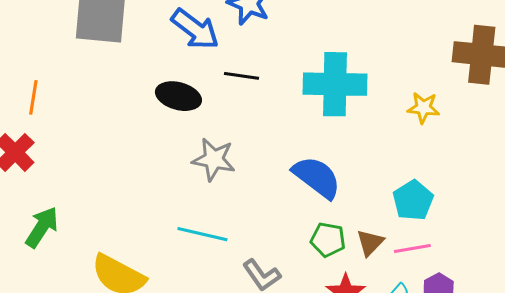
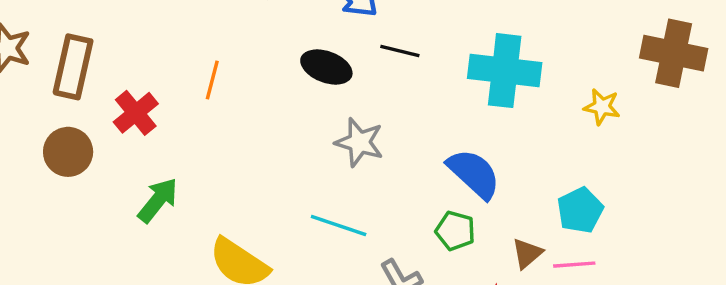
orange line: (33, 97) -> (212, 80), moved
green pentagon: (328, 240) -> (455, 231), moved

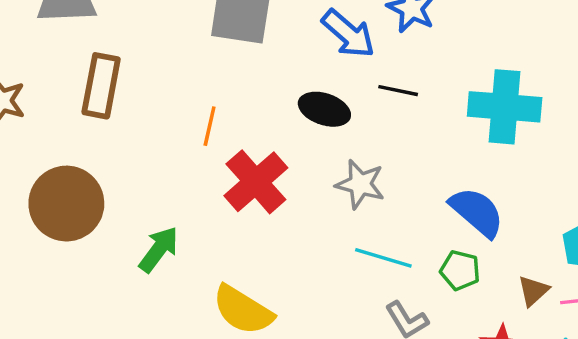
brown rectangle: (73, 67) -> (101, 86), moved
red cross: (136, 113) -> (256, 182), moved, size x1.4
brown circle: (68, 152) -> (66, 204), size x1.5
cyan line: (339, 225) -> (383, 258), moved

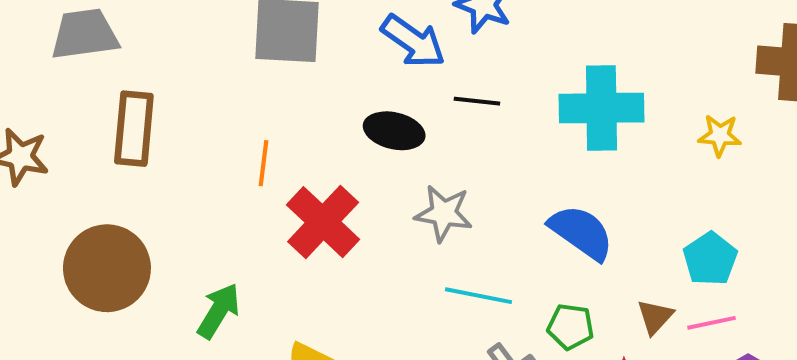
green pentagon: (460, 270) -> (571, 327), moved

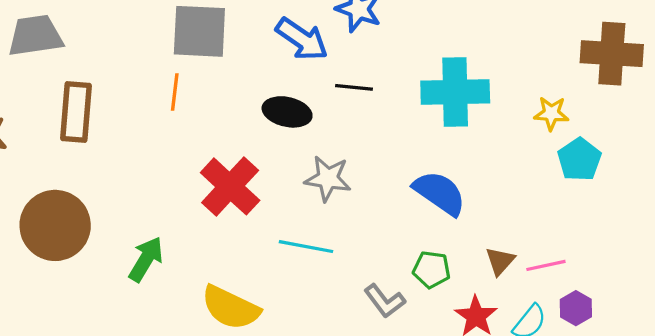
orange line: (263, 163) -> (175, 92), moved
cyan pentagon: (710, 259) -> (579, 159), moved
cyan line: (479, 296) -> (306, 247), moved

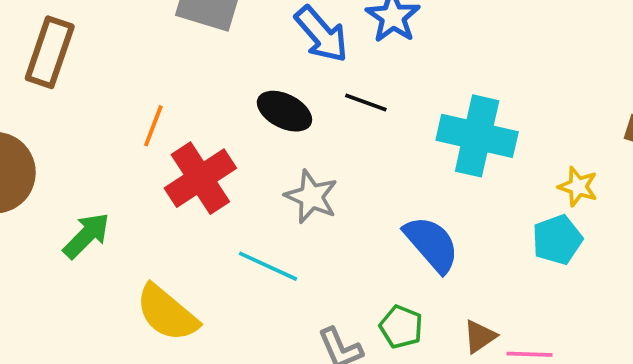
orange line: (175, 92) -> (153, 126), moved
cyan pentagon: (579, 159) -> (557, 240), moved

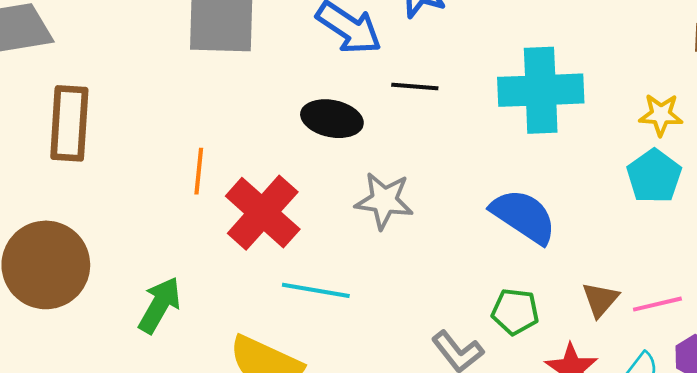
cyan line: (268, 266) -> (316, 290), moved

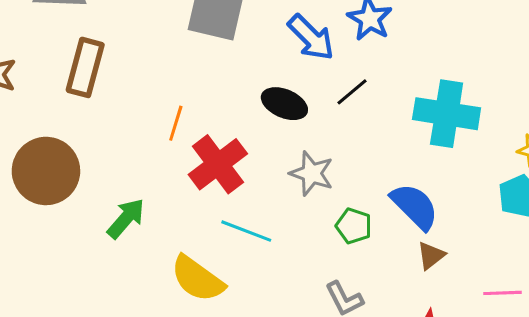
black line: (415, 87) -> (352, 92), turned -56
brown triangle: (600, 300) -> (431, 256), moved
green pentagon: (515, 312) -> (354, 226), moved

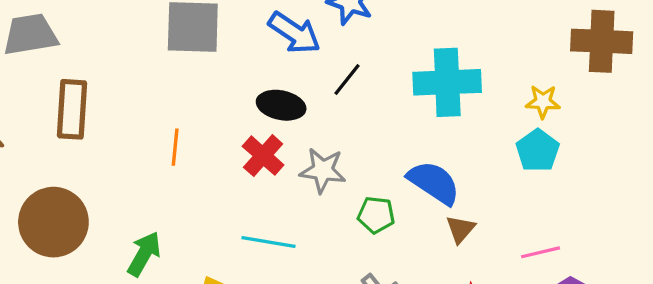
red cross: (218, 164) -> (263, 156), moved, size x0.7

